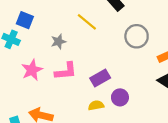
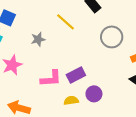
pink L-shape: (66, 71) -> (51, 79), moved

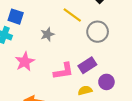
gray circle: (112, 37) -> (98, 32), moved

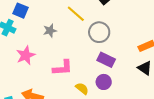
purple rectangle: (87, 65) -> (106, 60), moved, turned 54
yellow semicircle: (85, 90) -> (82, 89), turned 48

